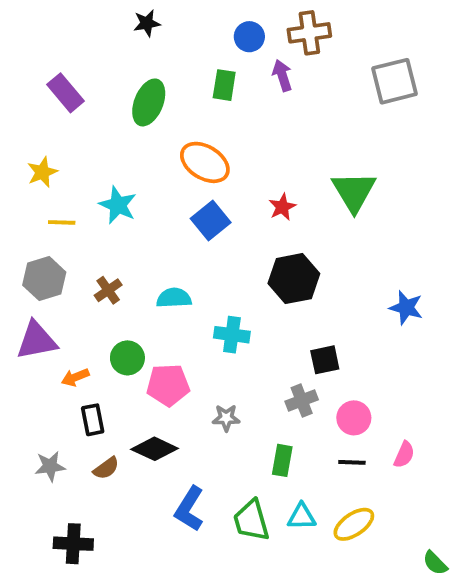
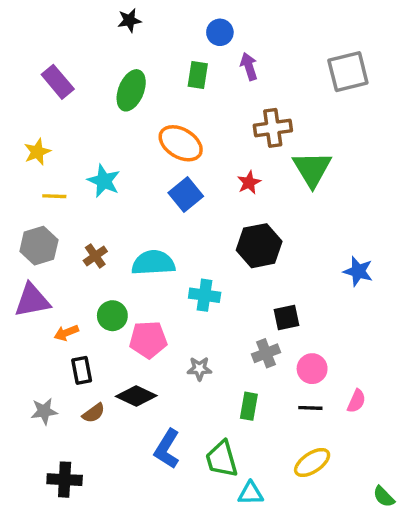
brown cross: (309, 33) -> (273, 128), moved
cyan semicircle: (174, 298) -> (153, 263), size x1.4
cyan triangle: (302, 517) -> (251, 493), moved

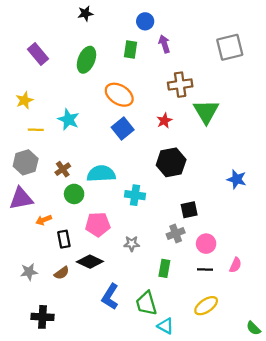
green circle: (112, 316) -> (74, 194), moved
black rectangle: (82, 370) -> (64, 239), moved
cyan triangle: (251, 493) -> (165, 326), turned 30

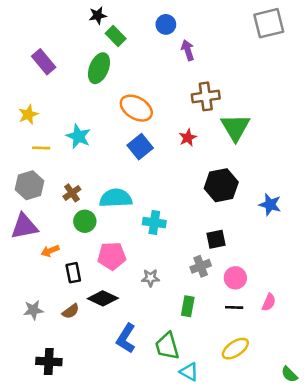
gray square: (230, 47) -> (269, 23), moved
green rectangle: (130, 50) -> (116, 36), moved, turned -54
black hexagon: (171, 162) -> (221, 185), moved

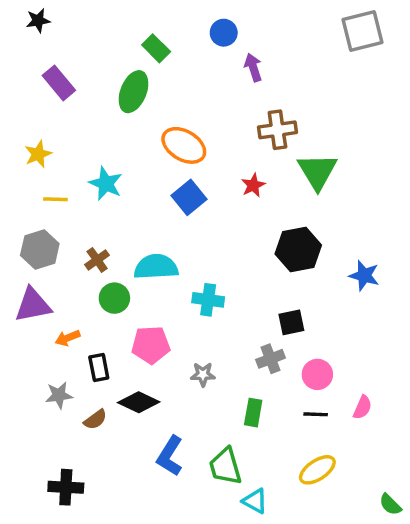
black star: (98, 15) -> (38, 21), moved
gray star: (33, 310) -> (59, 395), moved

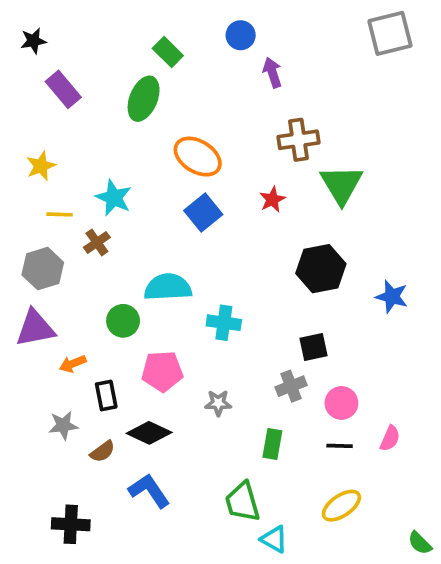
black star: (38, 21) -> (33, 41), moved
brown cross: (97, 260) -> (97, 242), moved
blue L-shape: (170, 456) -> (149, 491), moved, turned 114

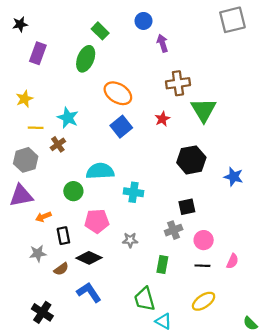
purple rectangle: (63, 89) -> (38, 53), turned 60
black cross: (71, 524) -> (42, 312), turned 30

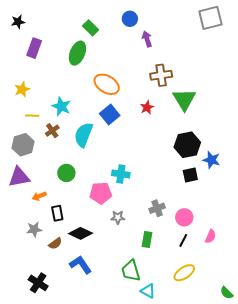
black hexagon: (191, 160) -> (187, 145), moved
cyan semicircle: (100, 171) -> (84, 135), moved, turned -65
black square: (187, 207) -> (190, 175), moved
pink pentagon: (97, 221) -> (101, 193), moved
black line: (202, 266) -> (183, 240), turned -64

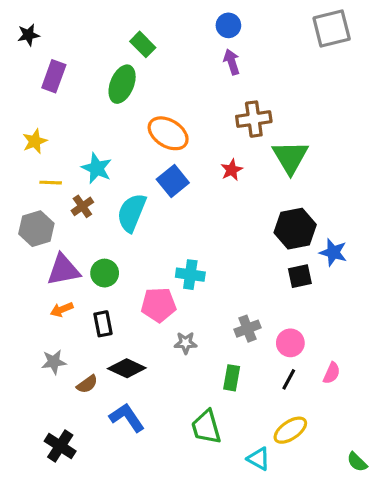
blue circle: (130, 19) -> (228, 25), moved
purple triangle: (19, 177) -> (63, 270), moved
black rectangle: (57, 213) -> (103, 324), moved
cyan triangle: (148, 291) -> (259, 459), moved

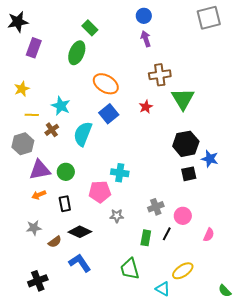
black star: (28, 35) -> (18, 22), size x1.5
black line: (289, 379) -> (167, 234), moved
black cross: (60, 446) -> (38, 281), turned 36

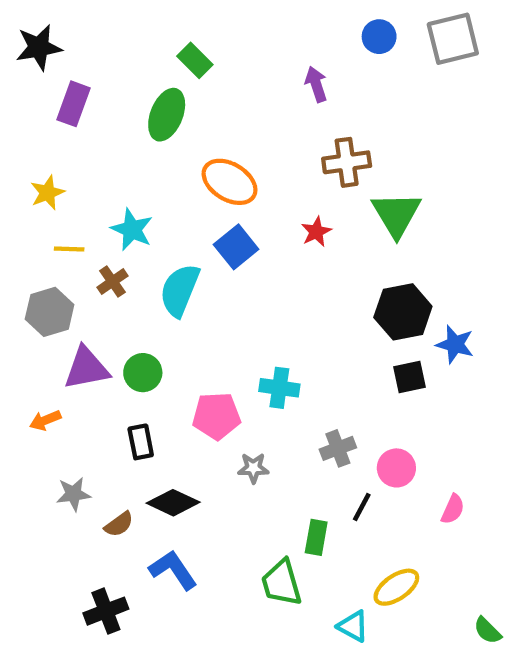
blue circle: (144, 16) -> (379, 37), moved
cyan cross: (120, 173) -> (279, 388), moved
orange arrow: (39, 195) -> (45, 420), moved
green rectangle: (146, 238) -> (316, 537), moved
black cross: (38, 281) -> (106, 611), moved

